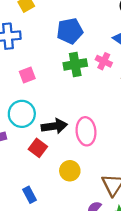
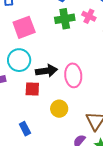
pink square: (27, 75) -> (24, 27), size x1.6
red square: (38, 148) -> (32, 89), turned -35

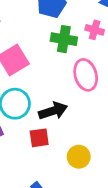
green cross: (65, 19) -> (64, 39), turned 30
pink ellipse: (73, 75) -> (86, 75), moved

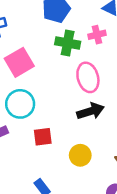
pink cross: (95, 30) -> (97, 35), turned -30
black arrow: (53, 111) -> (90, 111), moved

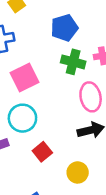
red square: (43, 137) -> (42, 152), turned -36

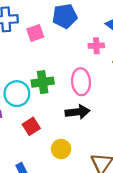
green cross: (73, 62) -> (43, 82), moved, turned -30
pink square: (25, 77) -> (35, 33), moved, size x0.7

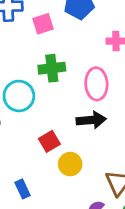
green cross: (43, 82) -> (52, 68), moved
red square: (31, 126) -> (49, 141), moved

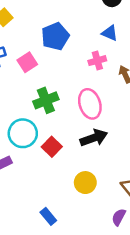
red square: (49, 141) -> (52, 147), moved

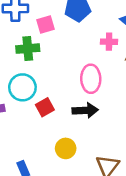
green cross: (46, 100) -> (28, 49), moved

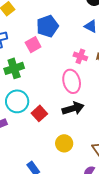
pink square: (45, 25) -> (33, 45), moved
pink cross: (109, 42) -> (80, 56), moved, turned 32

